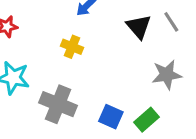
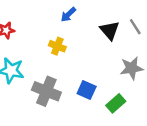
blue square: (111, 117) -> (87, 90), moved

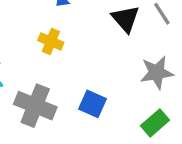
green rectangle: (116, 103) -> (155, 123), moved

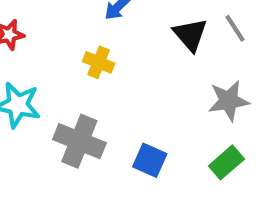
blue square: (92, 104) -> (150, 160), moved

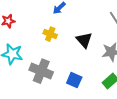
black triangle: (190, 35) -> (84, 40), moved

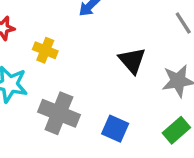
yellow cross: (50, 34) -> (45, 50), moved

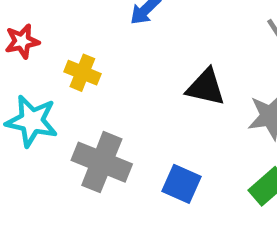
black triangle: (132, 60) -> (206, 87), turned -36

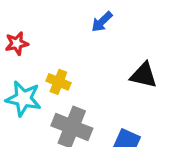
yellow cross: (82, 73) -> (58, 82), moved

